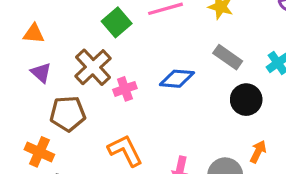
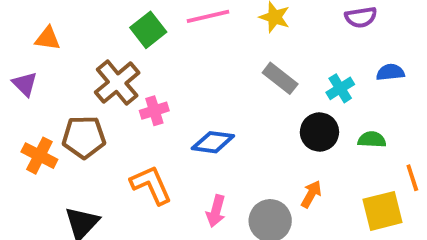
purple triangle: (41, 73) -> (25, 84), moved
blue diamond: (177, 79) -> (213, 142), moved
black circle: (246, 100) -> (319, 132), moved
orange cross: (39, 152) -> (39, 156), moved

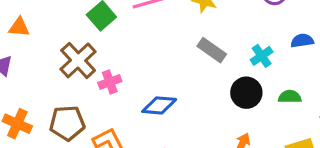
brown pentagon: (84, 137) -> (67, 123), moved

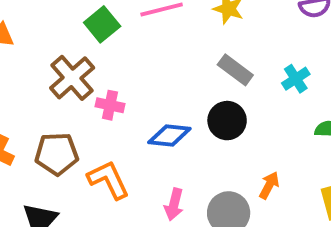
pink cross: (110, 82) -> (110, 105), turned 30
black circle: (246, 93) -> (227, 121), moved

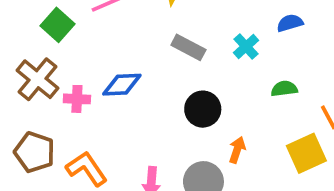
black circle: (227, 121) -> (203, 109), moved
blue diamond: (169, 135) -> (122, 85), moved
brown pentagon: (57, 154) -> (35, 152), turned 30

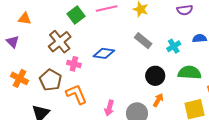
green semicircle: (284, 89) -> (190, 73), size x1.6
pink cross: (77, 99) -> (74, 64), moved
black circle: (203, 109) -> (155, 76), moved

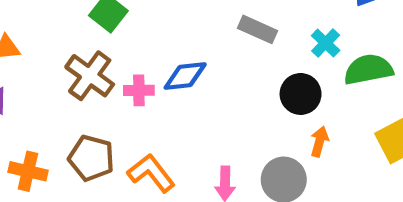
cyan cross: (174, 46) -> (326, 43), moved
pink cross: (74, 64) -> (139, 90), moved

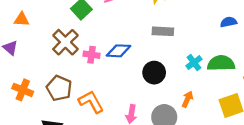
gray rectangle: (258, 29) -> (163, 31), turned -30
cyan cross: (326, 43) -> (194, 63), moved
black circle: (301, 94) -> (154, 73), moved

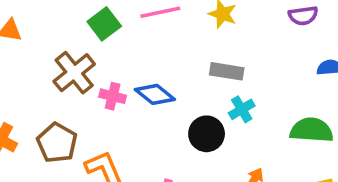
blue diamond: (119, 51) -> (155, 94), turned 30
cyan cross: (194, 63) -> (242, 109), moved

